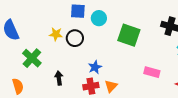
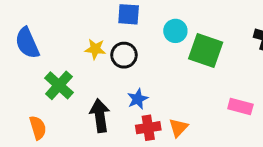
cyan circle: (99, 18) -> (175, 31), moved
blue star: (95, 67) -> (138, 99), moved
black arrow: (59, 78) -> (100, 116), size x1.5

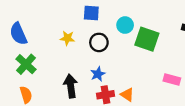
black circle: (124, 55) -> (99, 42), moved
green cross: (59, 85) -> (26, 64), moved
orange triangle: (178, 128) -> (127, 95), turned -40

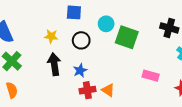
black arrow: (71, 86) -> (54, 64), moved

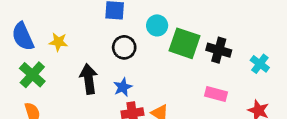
black cross: (169, 28) -> (219, 50), moved
yellow star: (51, 36) -> (58, 42), moved

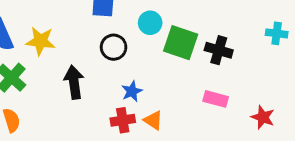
yellow star: (58, 42) -> (40, 41), size x1.4
cyan cross: (260, 64) -> (277, 33), moved, turned -30
blue star: (123, 87) -> (132, 91), moved

